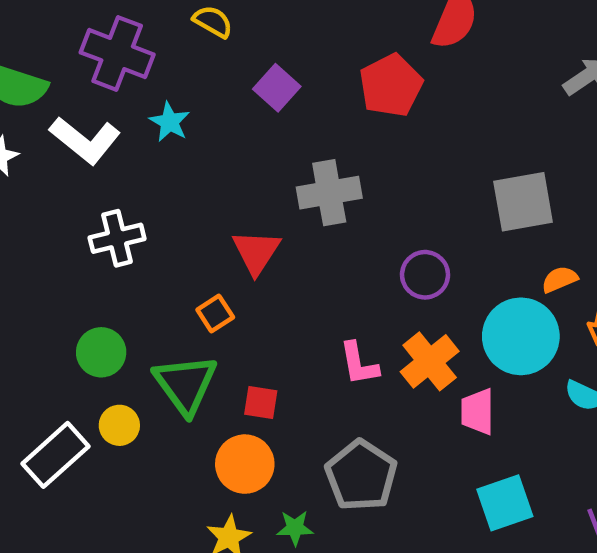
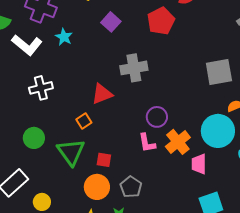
red triangle: (256, 252) -> (102, 94), turned 35
purple circle: (425, 275) -> (157, 117), moved
yellow circle: (119, 425) -> (42, 202), moved
gray pentagon: (361, 475) -> (131, 187), moved, size x0.7

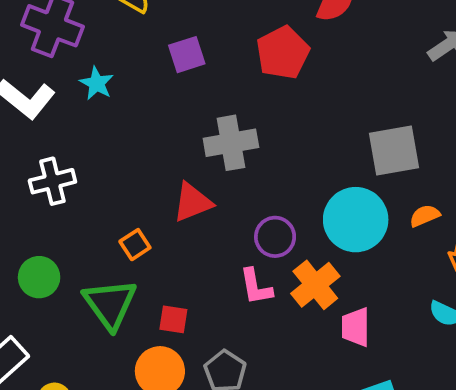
purple square: (111, 22) -> (187, 55), turned 30
red triangle: (102, 94) -> (193, 202), moved
cyan circle: (218, 131) -> (356, 220), moved

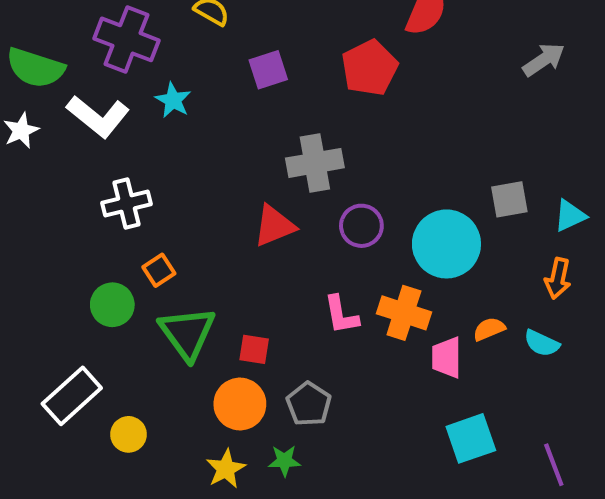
gray square: (394, 151) -> (509, 199), moved, size x0.7
orange semicircle: (425, 216) -> (489, 329), moved
purple circle: (275, 237) -> (361, 226), moved
orange square: (135, 245) -> (159, 270), moved
orange cross: (315, 285) -> (404, 313), turned -33

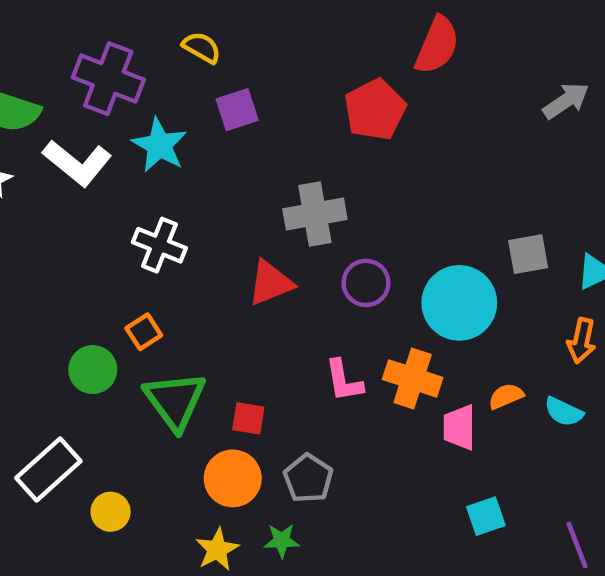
purple square: (268, 70) -> (237, 110), moved
cyan star: (173, 100) -> (159, 145), size x1.4
white cross: (126, 203) -> (159, 245), moved, turned 36
cyan square: (471, 438) -> (486, 516), size x0.7

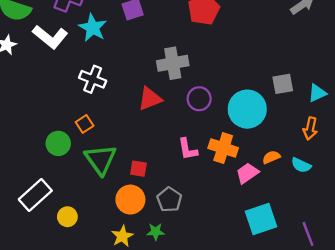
pink trapezoid: (459, 427) -> (247, 173), turned 55
cyan square: (486, 516) -> (261, 219), size x1.6

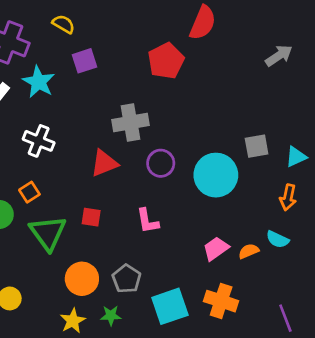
orange cross: (223, 148) -> (221, 301), moved
orange semicircle: (271, 157) -> (249, 251), moved
red square: (138, 169) -> (91, 217), moved
cyan square: (261, 219) -> (170, 306), moved

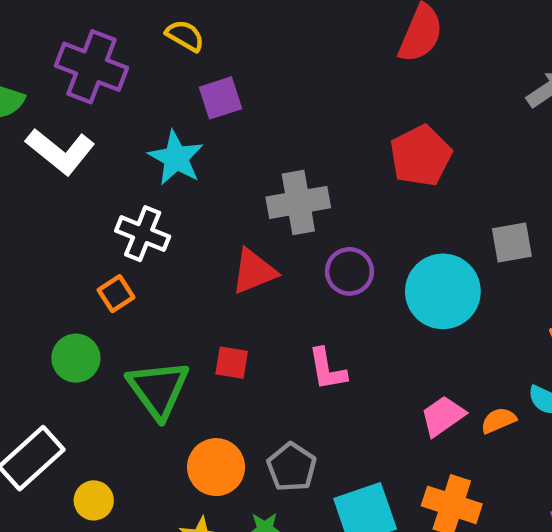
red pentagon: (166, 61) -> (421, 156), moved
cyan star: (39, 82) -> (176, 158), moved
orange square: (29, 192) -> (116, 294), moved

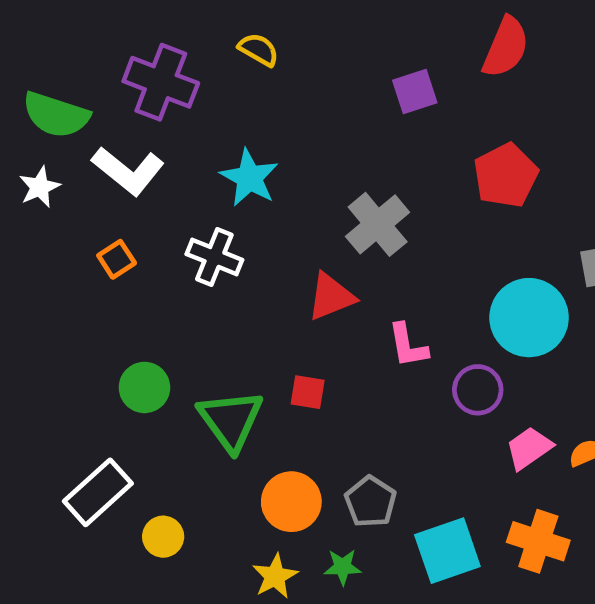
purple square: (220, 98) -> (415, 92), moved
gray cross: (298, 202) -> (378, 224), turned -30
purple circle: (349, 271) -> (478, 390), moved
orange square: (116, 294) -> (117, 259), moved
pink L-shape: (327, 369) -> (408, 346), moved

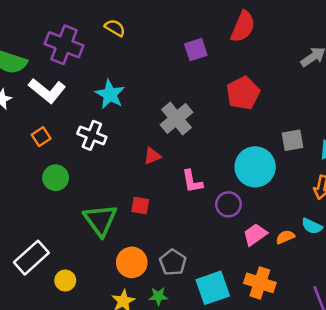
red triangle: (331, 297) -> (152, 156), size x0.7
green circle: (144, 387) -> (56, 178), moved

